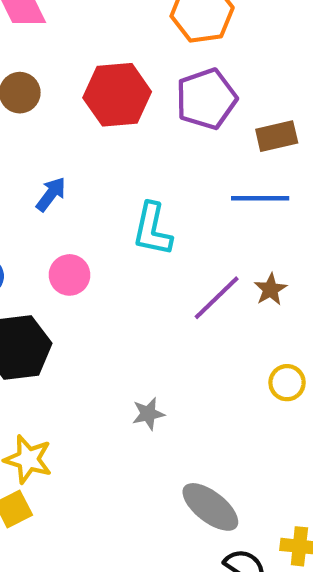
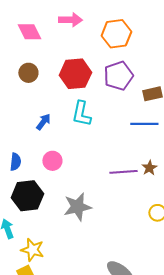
cyan L-shape: (152, 229) -> (81, 114), moved
purple line: (217, 298) -> (123, 172), turned 40
gray star: (148, 414) -> (77, 207), moved, size x1.8

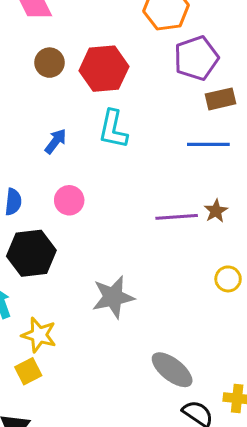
brown circle: (28, 73) -> (49, 63), moved
purple pentagon: (118, 76) -> (196, 58), moved
gray star: (77, 207) -> (113, 297), moved

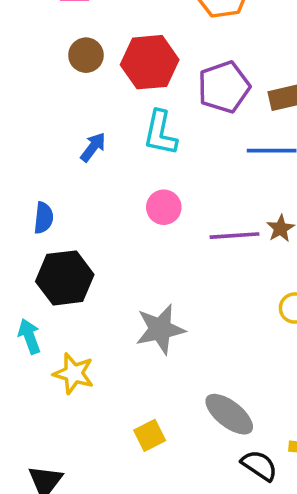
purple pentagon: (196, 58) -> (224, 87), moved
pink circle: (69, 200) -> (164, 207), moved
yellow square: (28, 371) -> (150, 435), moved

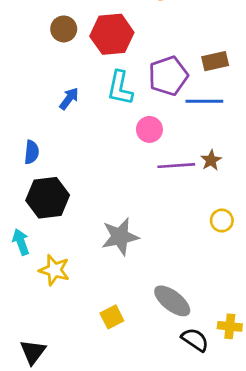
purple pentagon: (224, 87) -> (168, 76), moved
pink circle: (164, 207) -> (149, 129), moved

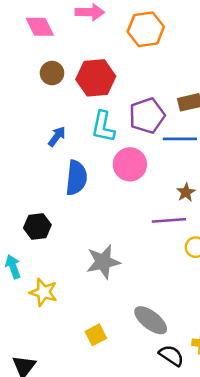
pink circle: (149, 129) -> (130, 164), size x1.4
blue semicircle: (32, 152) -> (76, 178), moved, size x1.6
purple line: (176, 166) -> (169, 220), moved
black hexagon: (48, 198) -> (37, 226), size x0.7

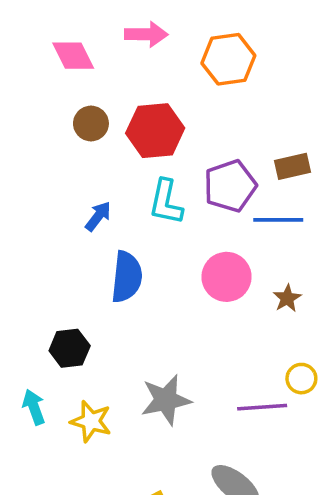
pink circle: (130, 164) -> (227, 277), moved
purple line: (169, 220) -> (262, 407), moved
yellow star: (43, 292) -> (91, 421), moved

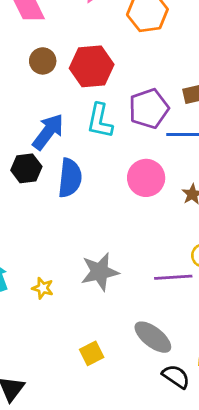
blue arrow: (98, 216) -> (48, 132), size x1.6
black hexagon: (70, 348) -> (26, 168), moved
yellow star: (91, 421) -> (43, 288), size x0.7

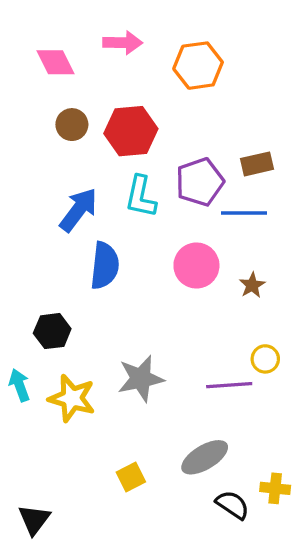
black hexagon: (26, 168) -> (52, 331), moved
yellow star: (43, 288) -> (72, 398), size x1.8
gray ellipse: (153, 337) -> (205, 457), turned -69

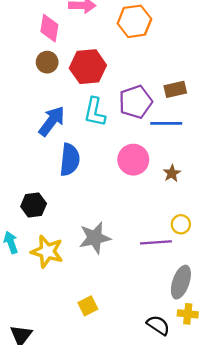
pink diamond: (55, 62) -> (49, 28), moved, turned 36
gray ellipse: (205, 457) -> (181, 282), moved, turned -40

